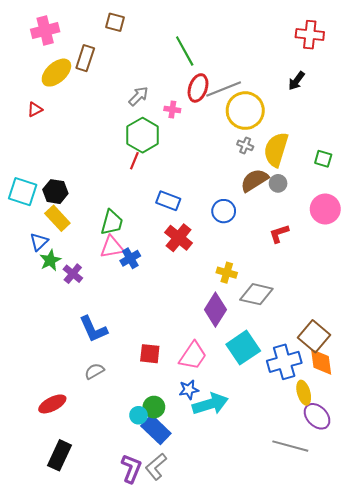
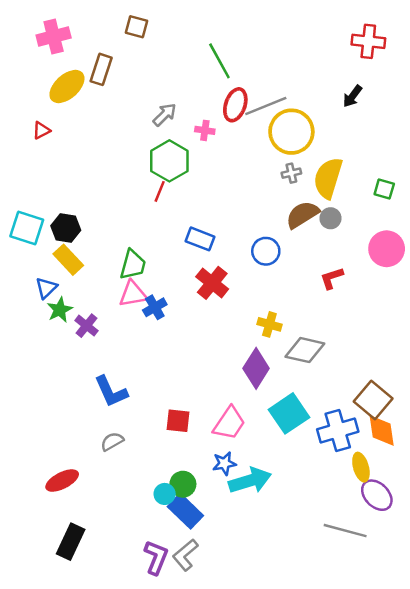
gray cross: (245, 145) -> (291, 173), turned -35

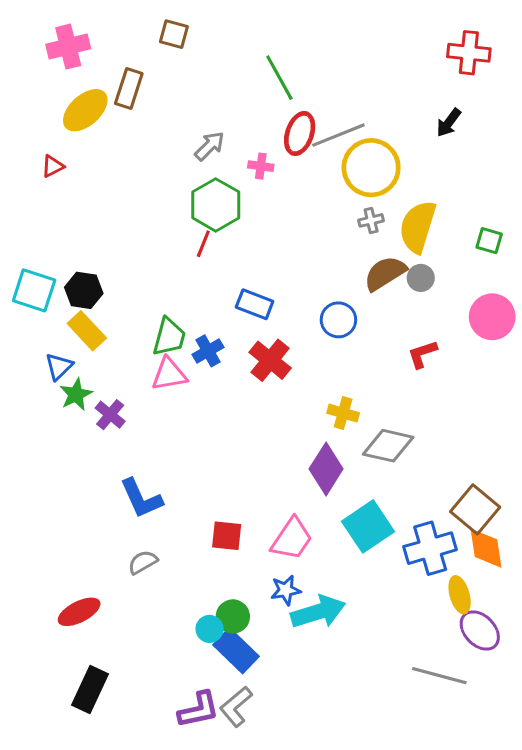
blue cross: (155, 307) -> (208, 351), moved
purple L-shape: (156, 557) -> (199, 710), turned 56

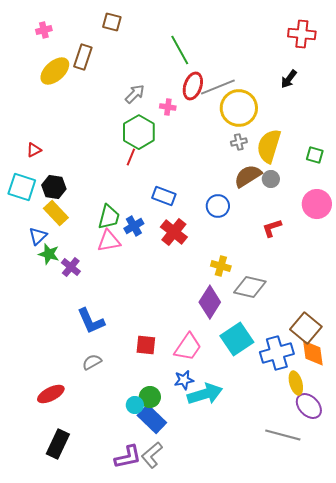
pink cross: (68, 47) -> (44, 30), size x0.6
red triangle: (53, 166) -> (34, 150), moved
green star: (76, 394) -> (49, 254), turned -30

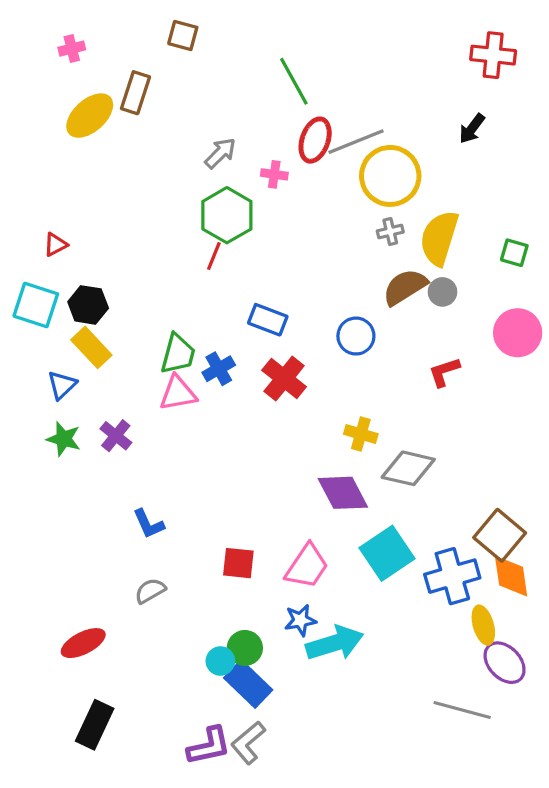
green star: (49, 254) -> (64, 439), moved
purple diamond: (210, 302) -> (343, 493), turned -60
blue L-shape: (91, 321) -> (149, 524), size x0.7

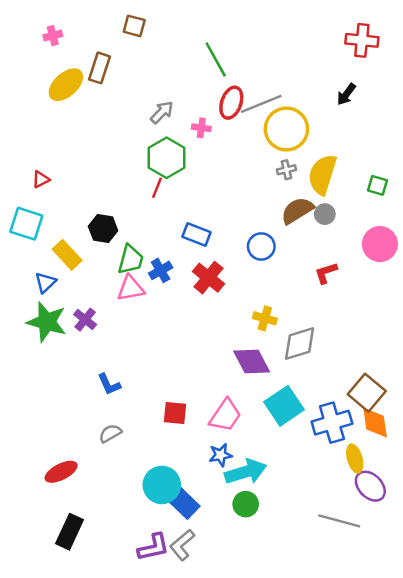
black hexagon: (88, 305) -> (103, 228), moved
green star: (64, 439) -> (47, 322), size x1.6
gray diamond: (408, 468) -> (300, 344), turned -30
green circle: (245, 648) -> (246, 504), moved
cyan circle: (220, 661) -> (162, 485), size x1.8

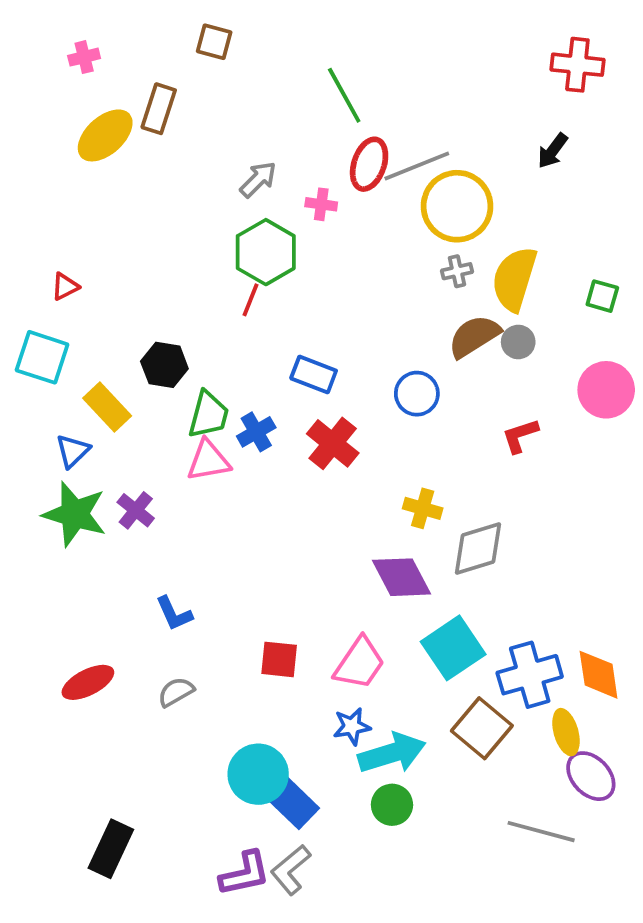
brown square: (367, 393) -> (482, 728), moved
red ellipse: (61, 472) -> (88, 682), moved

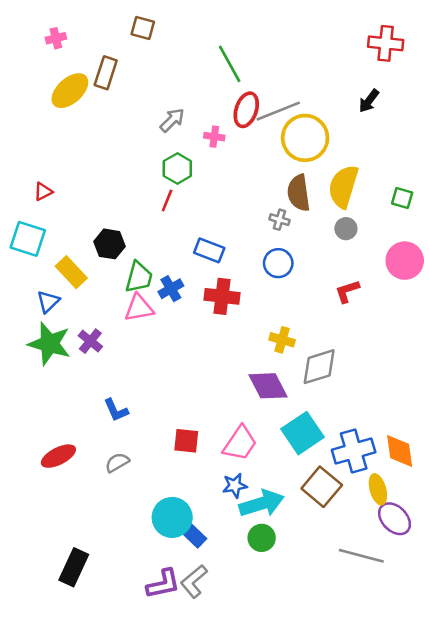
green hexagon: (266, 252) -> (177, 169), size x0.7
gray cross: (457, 271) -> (279, 220), moved, turned 30
brown semicircle: (474, 336) -> (299, 193), moved, turned -66
red cross: (333, 443) -> (222, 296), turned -32
blue rectangle: (291, 801) -> (194, 535), size x0.7

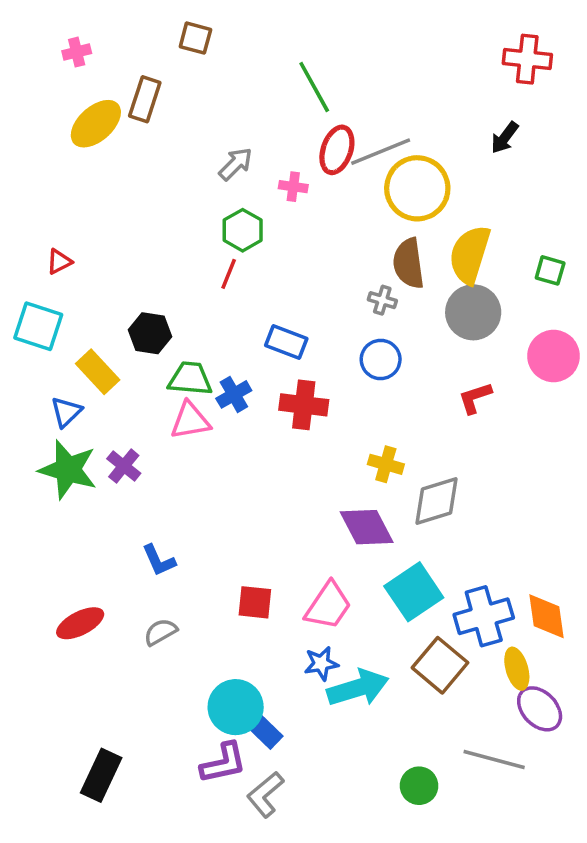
gray circle: (346, 229) -> (473, 312), size x1.8
green trapezoid: (139, 277) -> (190, 379), turned -100
green circle: (262, 538) -> (419, 786), moved
purple L-shape: (163, 584) -> (223, 763), moved

